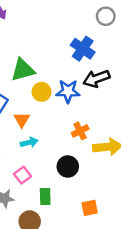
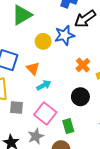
green triangle: (23, 70) -> (22, 15), moved
pink square: (22, 175) -> (45, 113), size x1.5

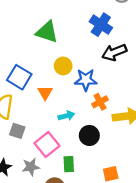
green triangle: (22, 15) -> (47, 32), turned 35
blue star: (65, 35) -> (86, 80), moved
cyan arrow: (44, 85) -> (66, 116), moved

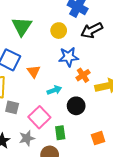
green triangle: (47, 32) -> (22, 26), moved, turned 50
yellow circle: (63, 66) -> (59, 31), moved

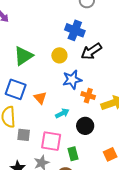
green triangle: (22, 26) -> (23, 56), turned 30
orange cross: (83, 75) -> (88, 96), turned -32
pink square: (39, 117) -> (51, 141), turned -30

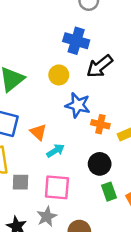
blue star: (72, 80) -> (78, 105), turned 30
cyan arrow: (62, 113) -> (55, 151), moved
green rectangle: (73, 154) -> (109, 192), moved

